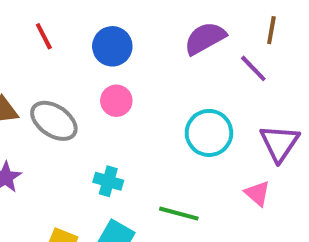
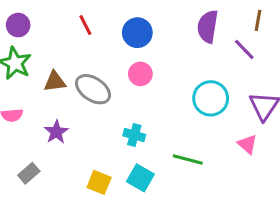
purple semicircle: (205, 38) -> (208, 27), turned -52

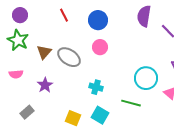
brown triangle: (55, 82) -> (44, 52), turned -42
cyan circle: (211, 98) -> (146, 78), moved

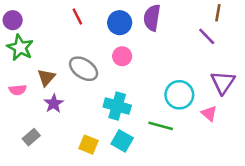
purple circle: (20, 15) -> (13, 20), moved
purple semicircle: (144, 16) -> (152, 18), moved
brown triangle: (44, 52) -> (46, 77), moved
cyan cross: (96, 87) -> (117, 106), size x1.5

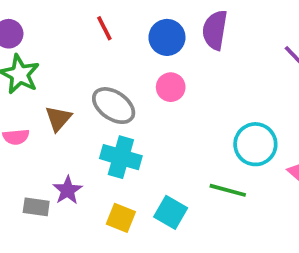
purple star: (54, 104) -> (68, 190), moved
cyan cross: (117, 106) -> (121, 157), moved
gray rectangle: (31, 137) -> (36, 207), turned 49

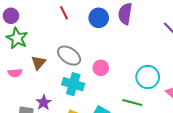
pink circle: (171, 87) -> (101, 68), moved

